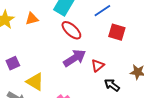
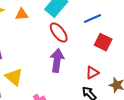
purple arrow: (75, 58) -> (57, 60), turned -60
red triangle: (98, 66) -> (92, 73), moved

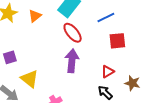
orange triangle: (22, 14) -> (35, 16), turned -32
red square: (103, 42) -> (117, 41), turned -30

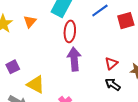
red ellipse: (73, 33) -> (70, 31), turned 55
red square: (117, 41) -> (126, 21), moved

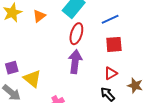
red square: (126, 21) -> (114, 44), moved
purple square: (13, 67) -> (12, 68), moved

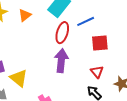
blue line: (110, 19) -> (86, 21), moved
red triangle: (111, 73) -> (97, 72), turned -40

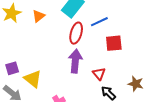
red triangle: (97, 72) -> (99, 74), moved

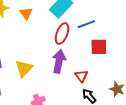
orange triangle: (39, 16) -> (26, 13), turned -32
yellow triangle: (33, 79) -> (24, 68), moved, turned 30

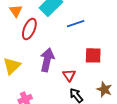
red ellipse: (62, 34) -> (29, 29), moved
red square: (99, 47) -> (93, 55), moved

